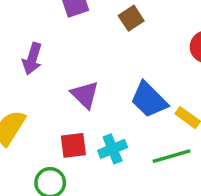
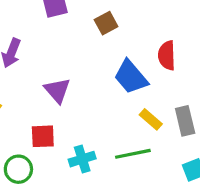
blue trapezoid: (149, 100) -> (131, 77), moved
cyan cross: (113, 149) -> (82, 159), moved

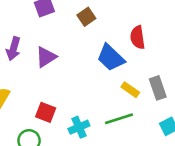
purple triangle: (57, 90) -> (46, 57), moved, turned 45
red square: (43, 136) -> (46, 112), turned 30

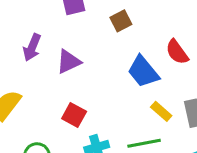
red semicircle: (138, 37) -> (177, 52), turned -35
red square: (46, 112) -> (74, 115), moved

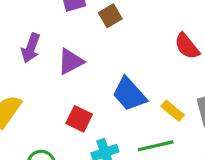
brown square: (121, 21) -> (110, 16), moved
blue trapezoid: (143, 72) -> (129, 94), moved

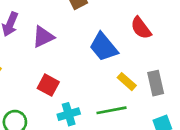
blue trapezoid: (129, 94) -> (104, 47), moved

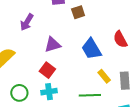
purple triangle: (43, 37) -> (53, 45), moved
cyan cross: (69, 114) -> (49, 92), moved

